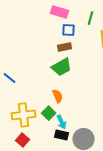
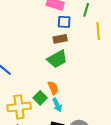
green square: (49, 113) -> (40, 98), moved
cyan arrow: (62, 122) -> (57, 105), moved

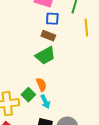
brown rectangle: (60, 39) -> (48, 36), turned 32

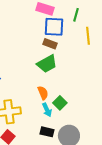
blue square: (52, 19) -> (54, 27), size x1.5
green square: (28, 95) -> (60, 103), moved

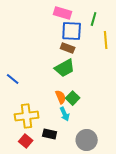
green square: (60, 103) -> (73, 98), moved
black rectangle: (47, 132) -> (50, 134), moved

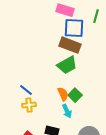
brown rectangle: (68, 48) -> (70, 45), size x1.5
blue line: (13, 79) -> (26, 90), moved
yellow cross: (27, 116) -> (29, 105), moved, size x0.6

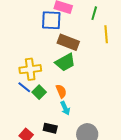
blue square: (74, 28) -> (51, 20), moved
green square: (75, 95) -> (39, 92), moved
yellow cross: (29, 105) -> (30, 69), moved, size x1.5

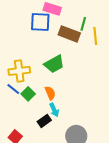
green line: (94, 13) -> (83, 24), moved
brown rectangle: (68, 42) -> (69, 34), moved
black rectangle: (50, 128) -> (44, 121), moved, turned -48

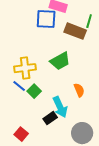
orange semicircle: (50, 93) -> (79, 90), moved
cyan arrow: (54, 110) -> (60, 107), size x1.5

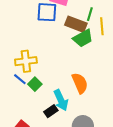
green trapezoid: (60, 61) -> (83, 38), moved
orange semicircle: (79, 90) -> (80, 83), size x1.5

